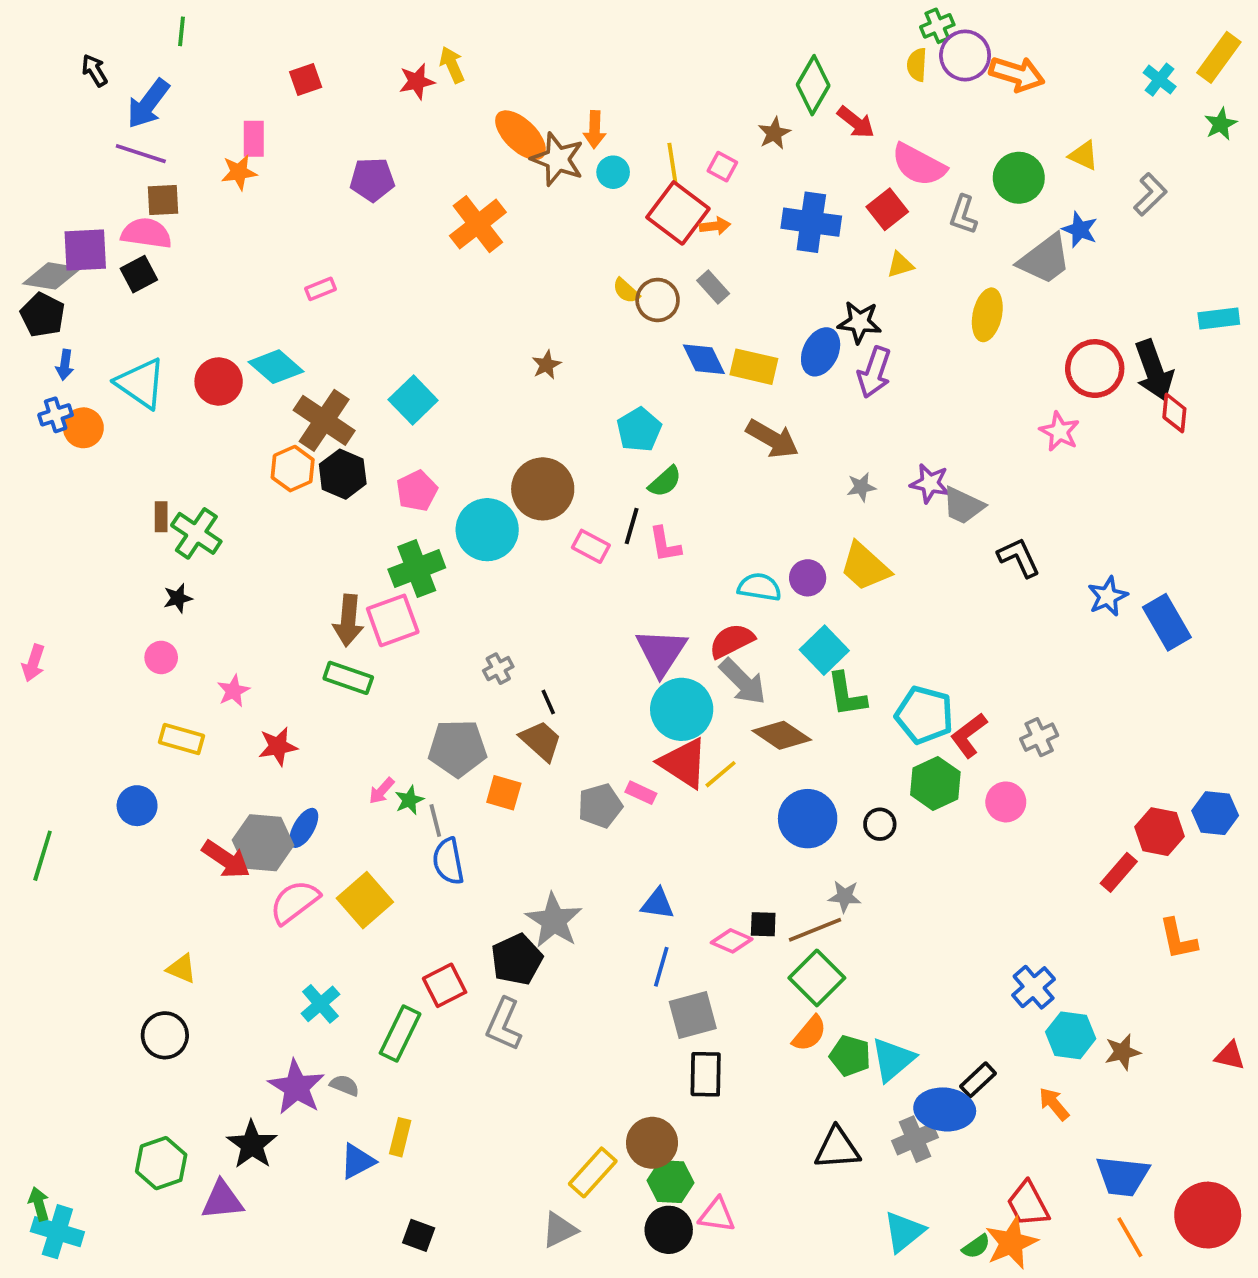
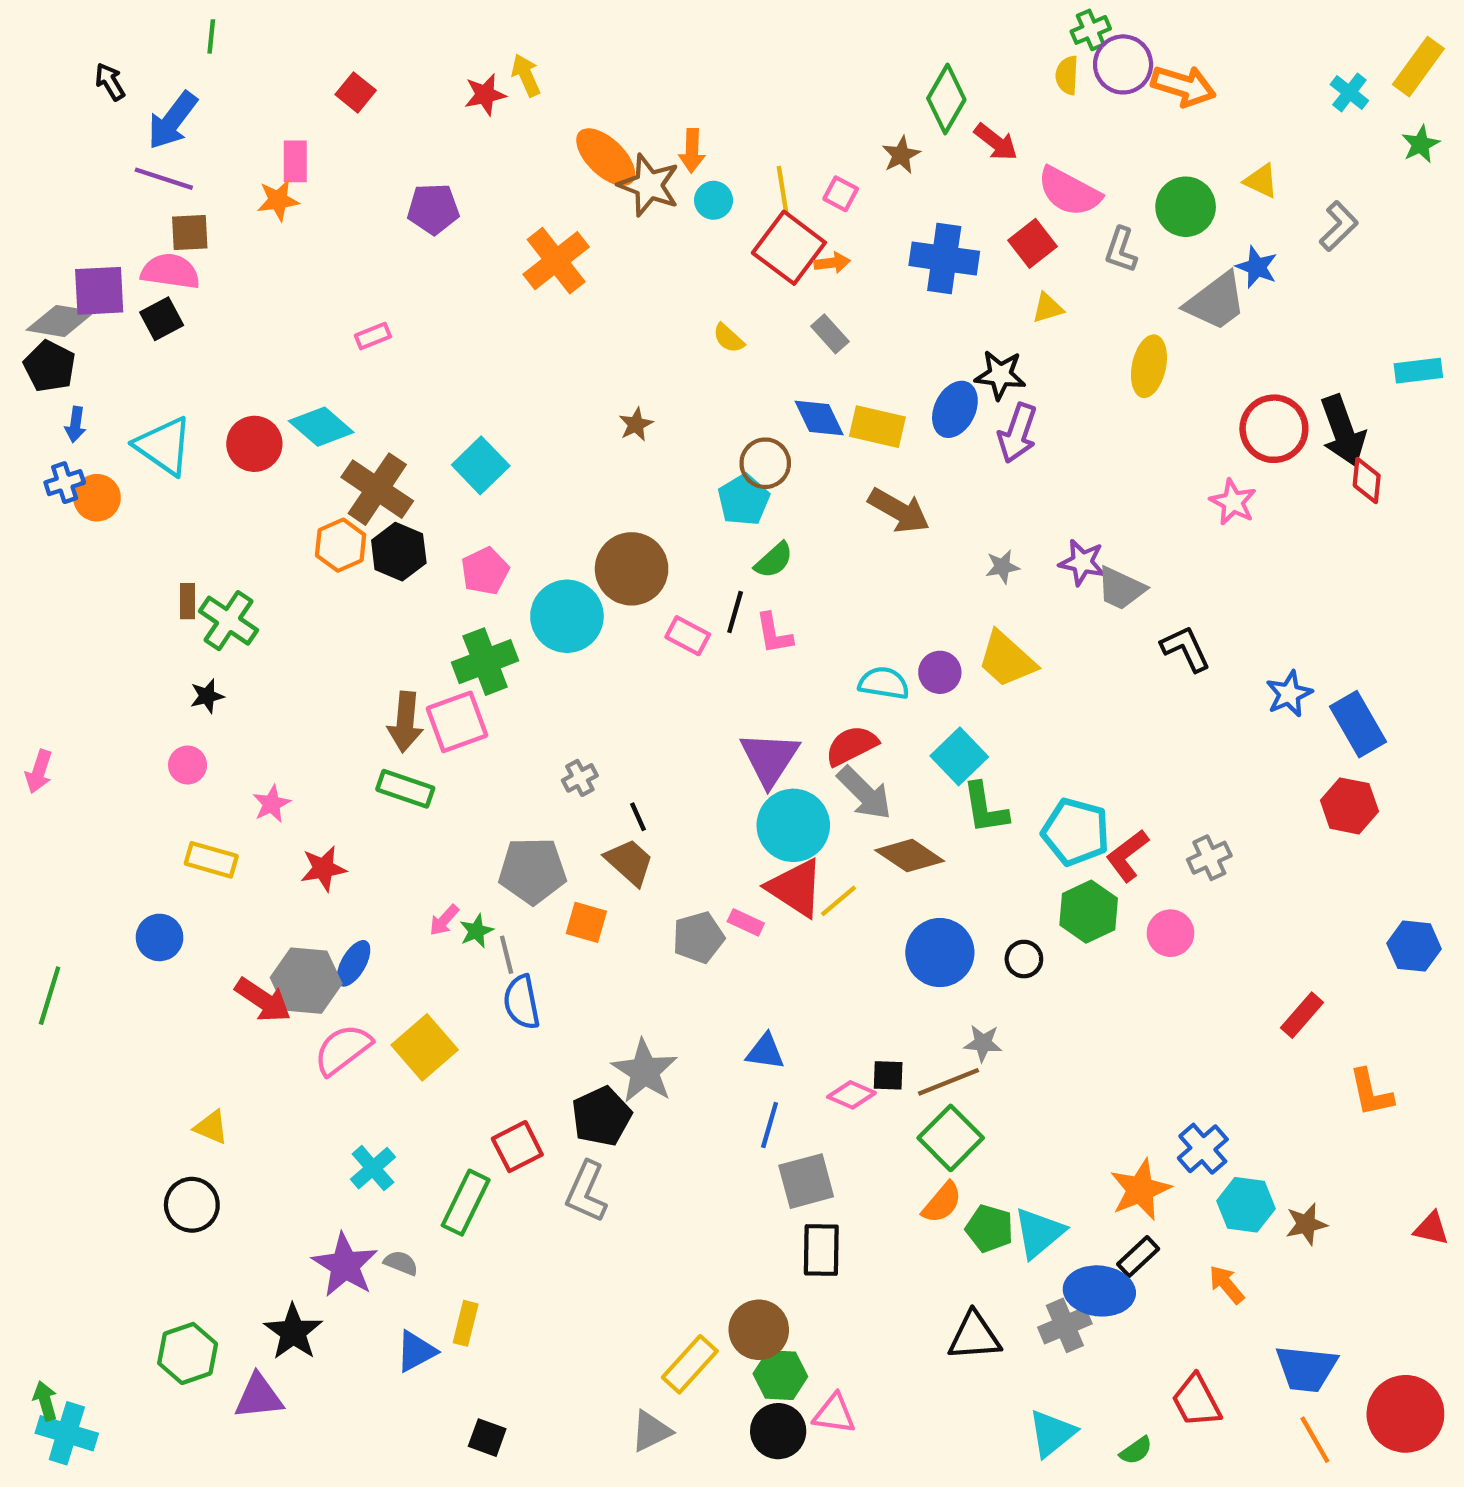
red square: (306, 80) -> (356, 92), turned -32
brown circle: (658, 300) -> (765, 463), moved
red hexagon: (1160, 832) -> (1349, 806), moved
orange star: (1011, 1243) -> (1140, 1190), moved

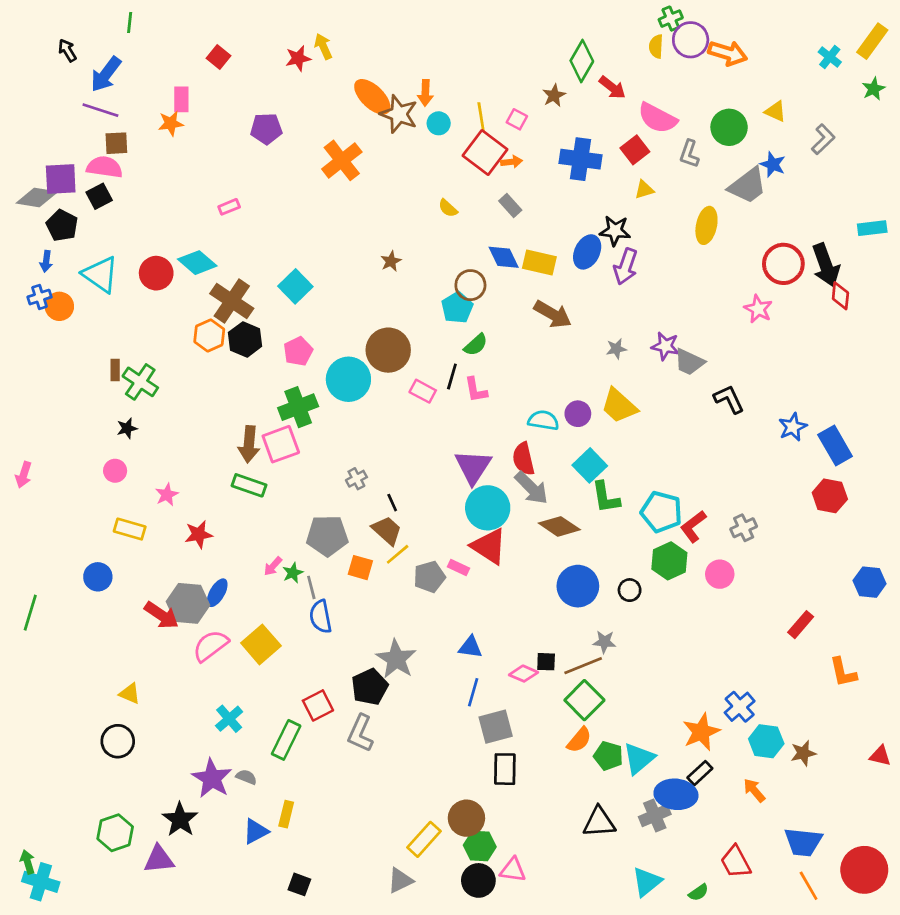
black pentagon: (50, 366) -> (62, 225), moved
red semicircle: (851, 746) -> (523, 459), turned -76
yellow line: (839, 901) -> (398, 554), moved

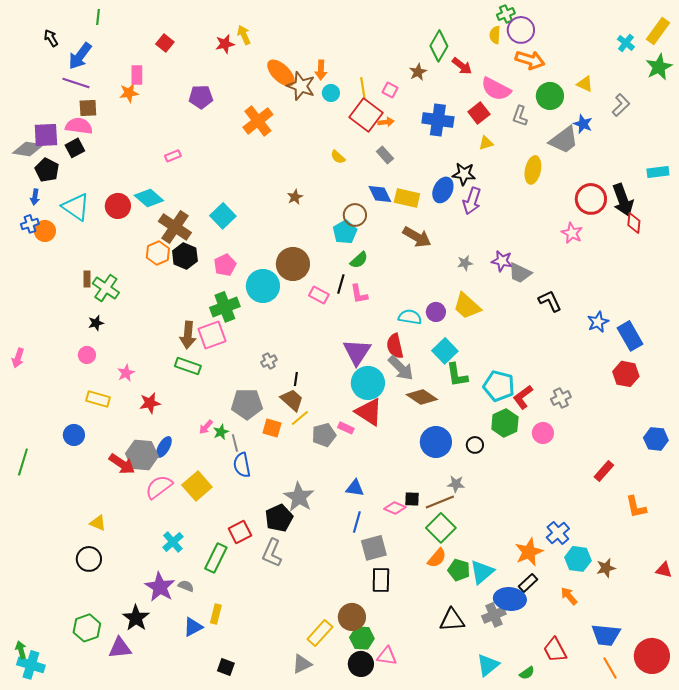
orange arrow: (728, 53) -> (530, 60), moved
green star: (874, 89) -> (659, 67), size x1.5
black line: (392, 503) -> (296, 379), turned 32

